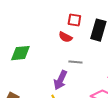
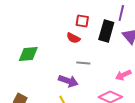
purple arrow: (60, 80) -> (68, 81), turned -96

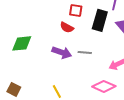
gray line: (83, 63) -> (85, 52), moved
purple arrow: (68, 81) -> (62, 52), moved

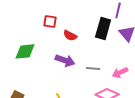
red square: (76, 10) -> (50, 21), moved
gray line: (85, 52) -> (93, 68), moved

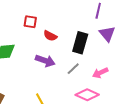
black rectangle: (103, 28) -> (80, 43), moved
gray line: (93, 68) -> (73, 69), turned -48

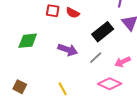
red semicircle: (50, 36) -> (73, 13), moved
black rectangle: (80, 43) -> (103, 32), turned 35

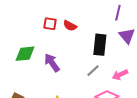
black rectangle: (103, 32) -> (100, 45), turned -45
purple arrow: (68, 50) -> (52, 63), moved, turned -144

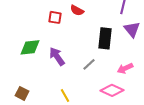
red semicircle: (70, 26) -> (77, 10), moved
gray line: (93, 71) -> (89, 64), moved

